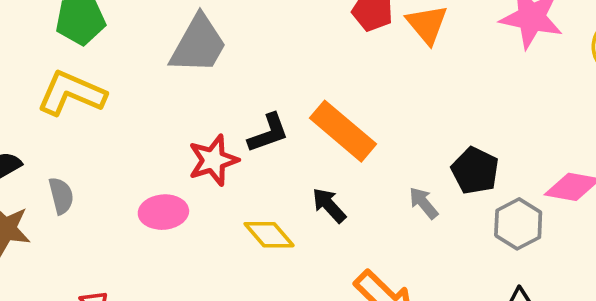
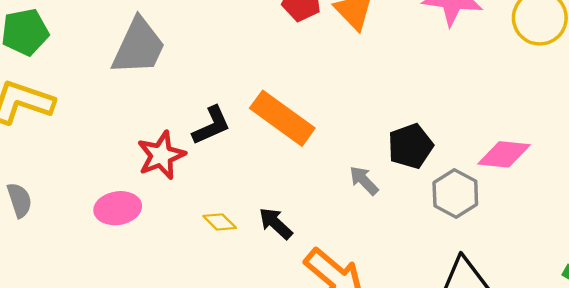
black pentagon: (475, 171) -> (410, 146), turned 30
black arrow: (329, 205) -> (276, 223), moved
yellow diamond: (269, 235) -> (220, 222), size x0.7

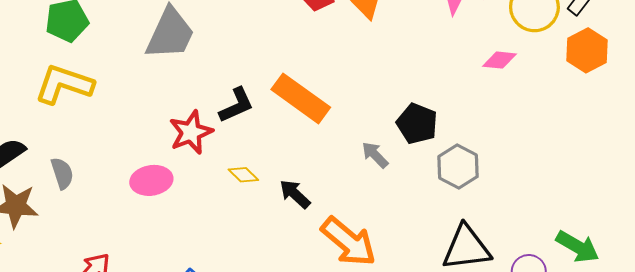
black pentagon: (410, 146) -> (417, 124), turned -30
pink diamond: (504, 154) -> (499, 60), moved, size x0.7
yellow diamond: (220, 222) -> (243, 175), moved

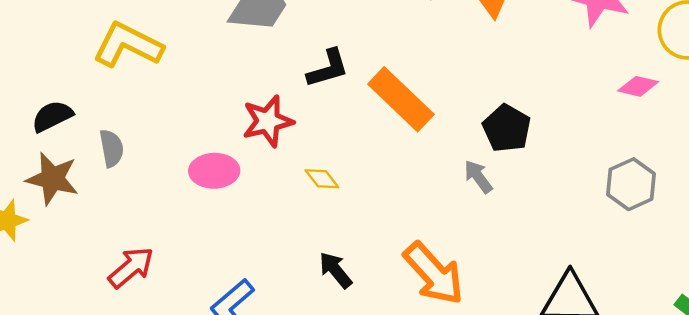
black L-shape: (236, 105) -> (328, 68), moved
black pentagon: (417, 124) -> (507, 128), moved
gray hexagon: (458, 167) -> (631, 184), moved
black arrow: (295, 194) -> (336, 270), moved

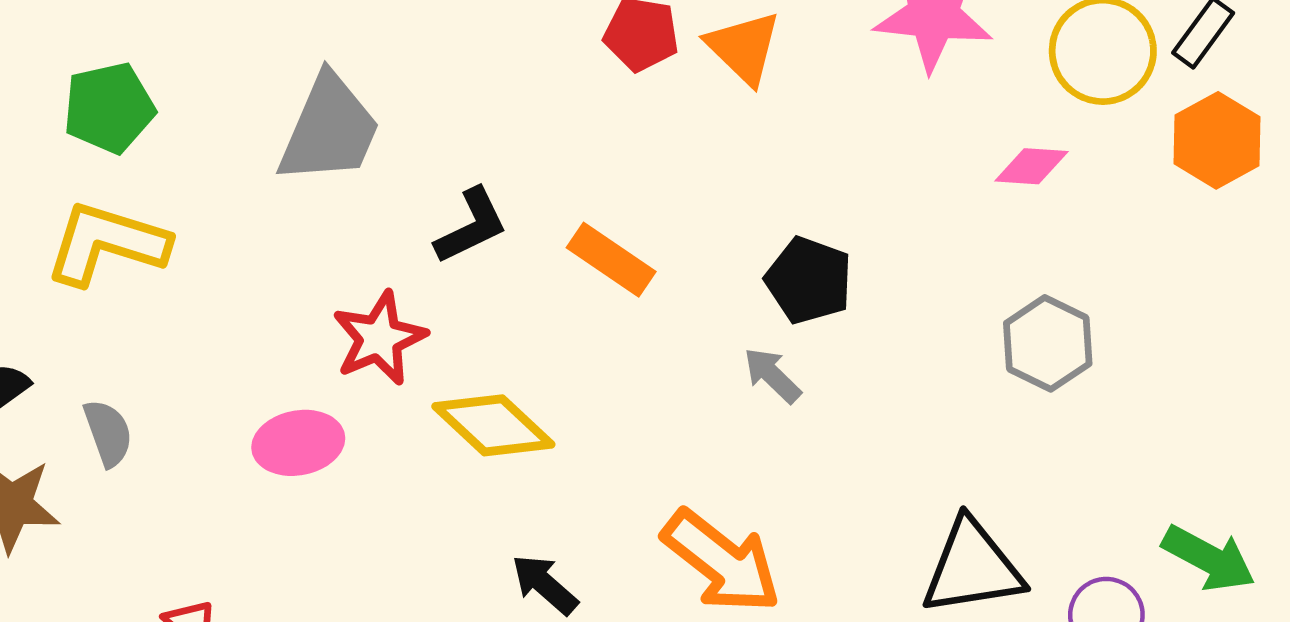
orange rectangle: (401, 99) -> (611, 260), size x0.7
yellow diamond: (322, 179) -> (493, 425), size x1.8

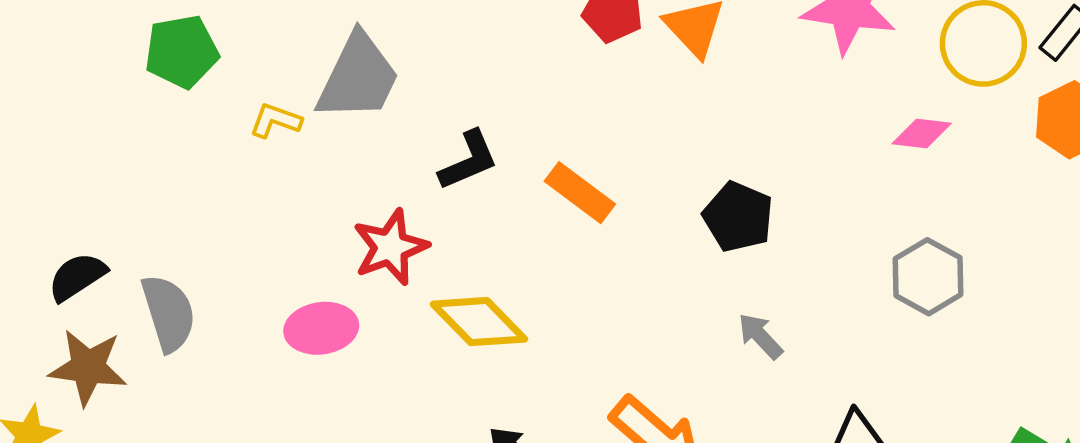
yellow L-shape: (107, 243) -> (276, 121), moved, size x0.5
gray arrow: (772, 375) -> (760, 336), moved
gray semicircle: (108, 433) -> (169, 313), size x1.4

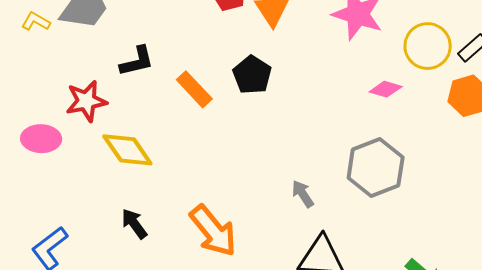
black pentagon: (738, 217) -> (252, 75), moved
gray hexagon: (928, 277) -> (376, 168), size x1.4
gray arrow: (760, 336) -> (303, 194), moved

